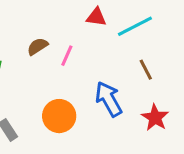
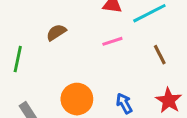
pink line: (67, 56) -> (112, 41), moved, turned 48
blue arrow: (109, 99) -> (124, 103), moved, size x0.6

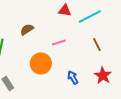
pink line: (112, 41) -> (59, 42), moved
orange circle: (77, 99) -> (41, 63), moved

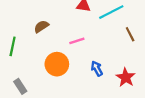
brown line: (97, 44) -> (130, 34), moved
blue arrow: (73, 77) -> (97, 69), moved

